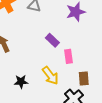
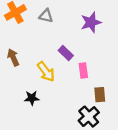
yellow arrow: (50, 76) -> (46, 72), moved

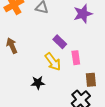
yellow arrow: (46, 72) -> (53, 62), moved
black star: (32, 98) -> (38, 83), moved

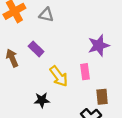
purple star: (83, 14) -> (99, 46), moved
purple rectangle: (60, 42) -> (36, 49), moved

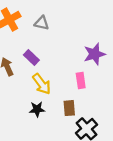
yellow arrow: (59, 76) -> (42, 84), moved
brown rectangle: (102, 97) -> (69, 108), moved

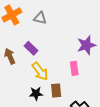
brown rectangle: (69, 108) -> (56, 90), moved

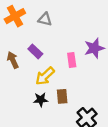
pink rectangle: (74, 68) -> (72, 60), moved
yellow arrow: (40, 71) -> (45, 76), turned 84

